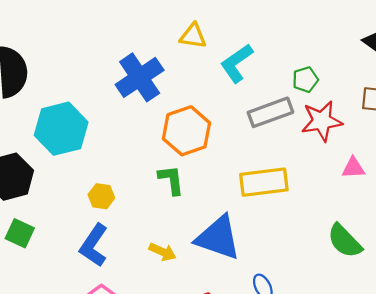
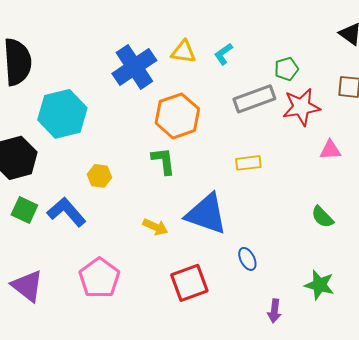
yellow triangle: (193, 36) -> (183, 52), moved
cyan L-shape: (237, 63) -> (223, 54), size x0.6
yellow rectangle: (264, 182) -> (248, 163), size x0.6
green semicircle: (345, 241) -> (322, 217), size x0.7
blue L-shape: (94, 245) -> (66, 212), moved, turned 105

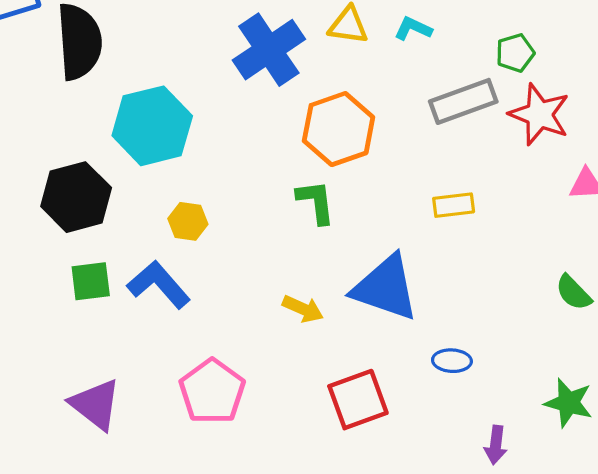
cyan L-shape: (223, 54) -> (413, 29), turned 60
red star: (301, 107) -> (539, 114), turned 30
yellow hexagon: (99, 176) -> (188, 221), moved
green square: (24, 210) -> (91, 281), turned -32
blue ellipse: (247, 259) -> (452, 361), turned -60

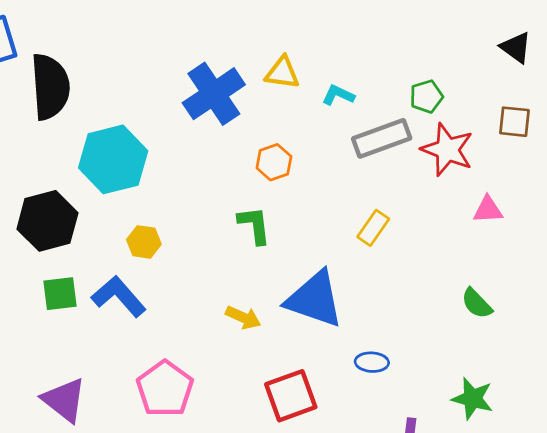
cyan L-shape: (413, 29) -> (338, 95), moved
orange hexagon: (339, 129) -> (274, 162), size x0.6
yellow rectangle: (454, 205) -> (373, 228), turned -48

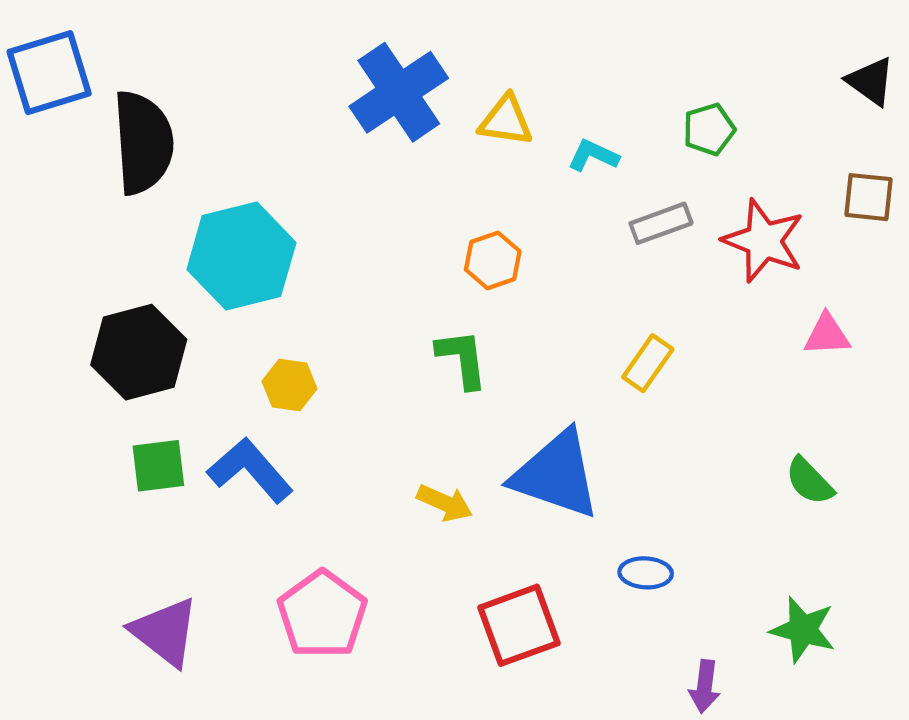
blue cross: (214, 94) -> (399, 92), moved
green pentagon: (426, 96) -> (709, 129), moved
gray rectangle: (382, 138) -> (661, 223), size x0.7

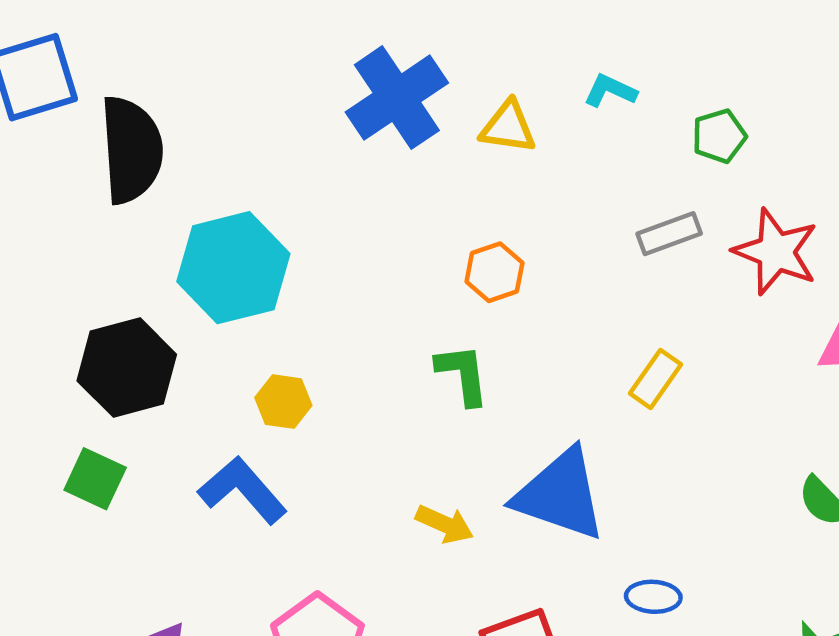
cyan L-shape: (593, 156) -> (610, 91), moved
green square: (158, 466) -> (95, 479), moved, turned 32

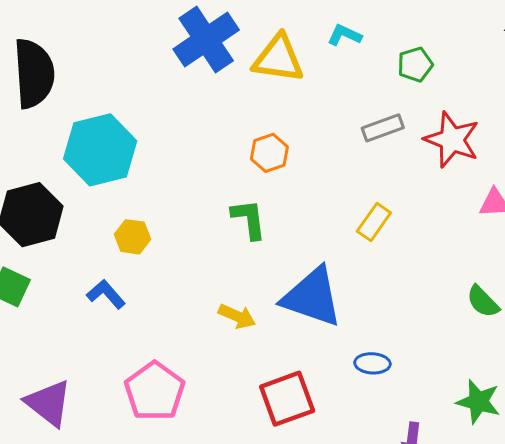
yellow triangle: (508, 127) -> (278, 59), size x1.4
blue L-shape: (243, 490) -> (106, 294), size x0.7

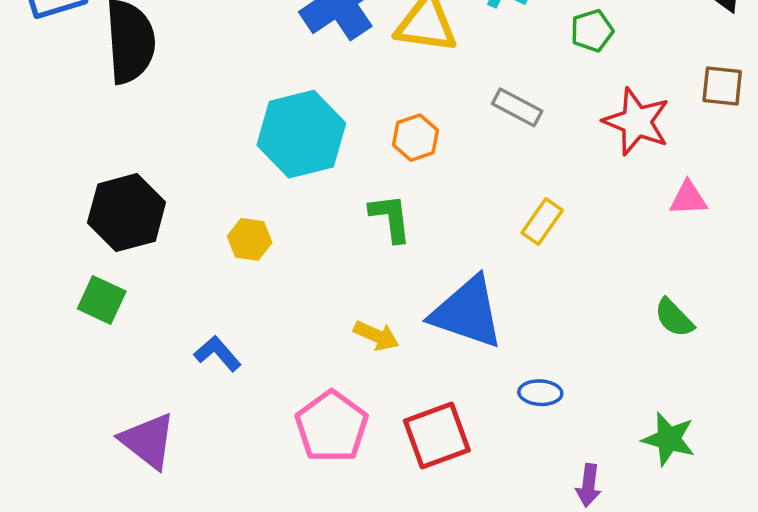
gray rectangle: (383, 128) -> (517, 107), moved, turned 48
cyan hexagon: (100, 150) -> (301, 134), moved
blue L-shape: (106, 294) -> (218, 353), moved
pink pentagon: (155, 391) -> (332, 427), moved

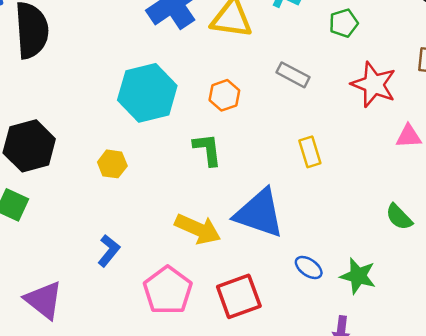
yellow rectangle: (542, 222) -> (310, 152), turned -52
yellow arrow: (376, 336) -> (198, 229), size x1.5
blue L-shape: (218, 353) -> (109, 251), moved, turned 80
blue ellipse: (540, 393) -> (309, 268), turned 32
green star: (669, 439) -> (358, 276), moved

